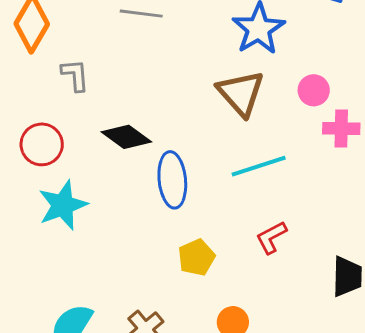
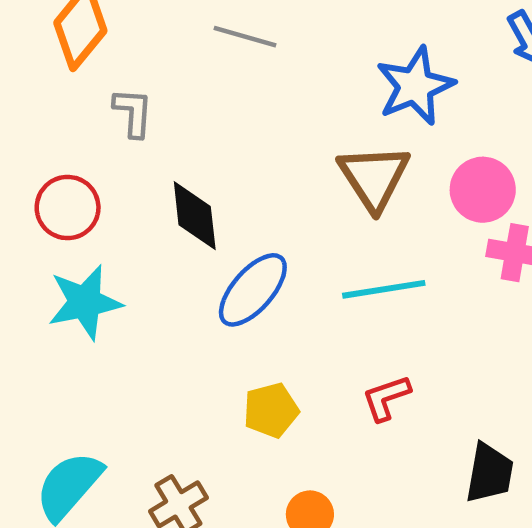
pink circle: (314, 90) -> (483, 190), size x1.4
black diamond: (126, 137) -> (195, 216), turned 39
blue ellipse: (172, 180) -> (253, 290), turned 38

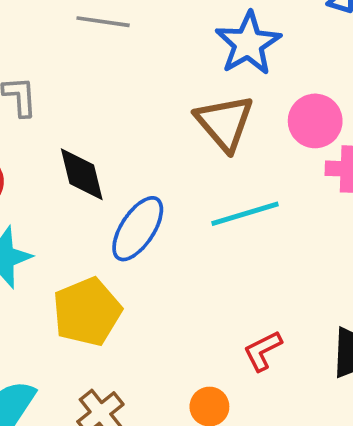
red L-shape: (386, 398) -> (263, 351), moved
yellow pentagon: (271, 410) -> (87, 312), moved, size x1.5

